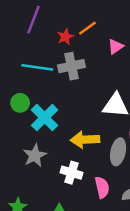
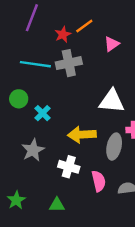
cyan cross: (45, 118) -> (43, 113), size x0.6

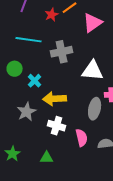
pink triangle: (112, 44) -> (93, 23), size x1.5
gray cross: (69, 63) -> (62, 52), moved
yellow arrow: (82, 135) -> (55, 99), moved

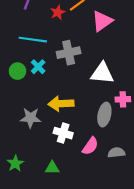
cyan cross: (35, 81) -> (38, 67), moved
gray star: (27, 112) -> (31, 118), turned 30
pink semicircle: (82, 138) -> (90, 146), turned 48

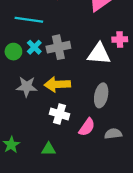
gray cross: (69, 53) -> (58, 47), moved
pink cross: (123, 99) -> (120, 39), moved
gray star: (31, 118) -> (27, 87), moved

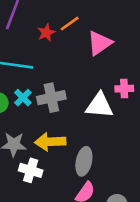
gray ellipse: (101, 95) -> (84, 161), moved
white cross: (59, 114) -> (31, 170), moved

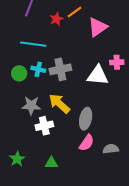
cyan cross: (23, 98) -> (38, 69), turned -32
yellow arrow: (50, 142) -> (59, 104), turned 45
white cross: (31, 170) -> (44, 126), turned -30

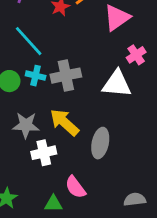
cyan line: (33, 44) -> (29, 41), turned 40
pink cross: (117, 62) -> (136, 55), moved, turned -32
pink semicircle: (87, 143) -> (75, 187), moved, turned 108
gray semicircle: (111, 149) -> (135, 200), moved

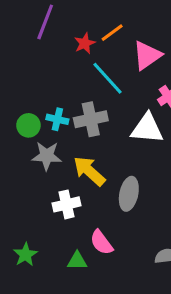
cyan line: (29, 41) -> (108, 78), moved
gray star: (26, 125) -> (47, 156), moved

